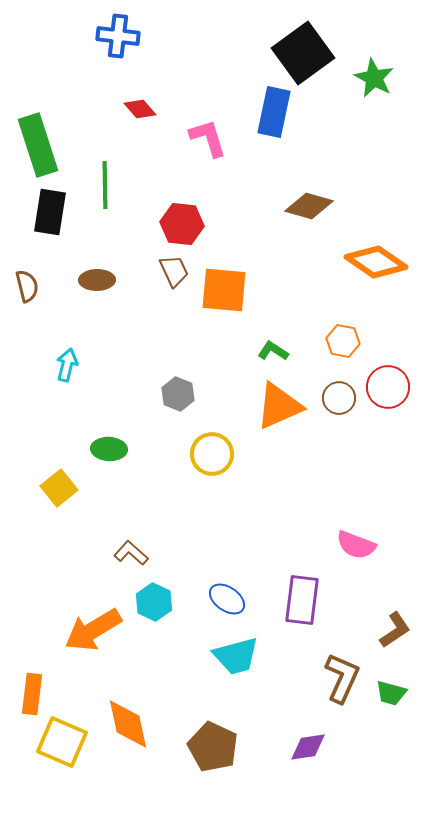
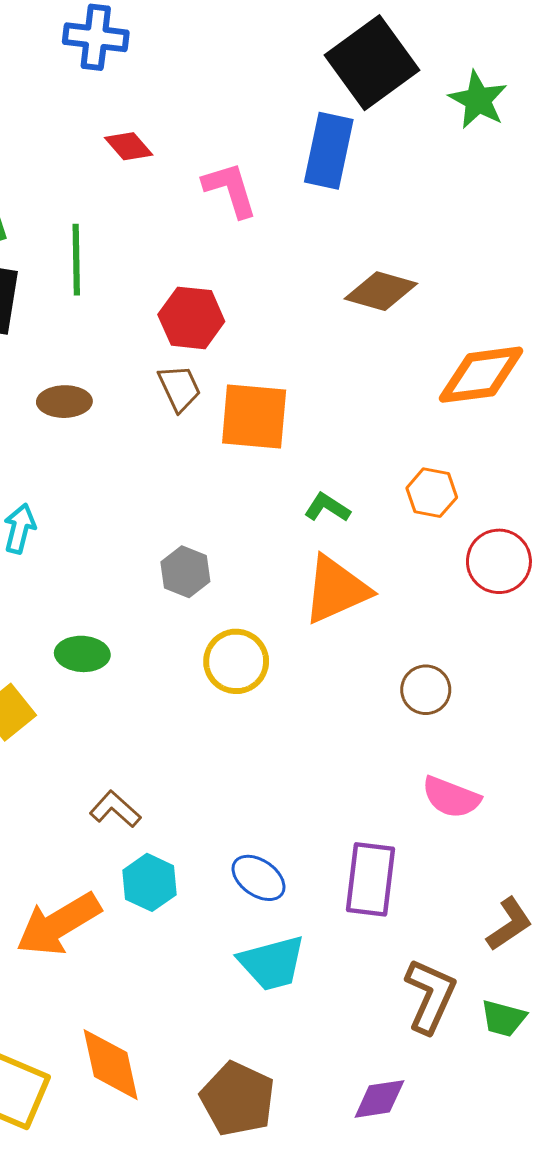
orange diamond: (376, 262) -> (481, 375), turned -42
brown circle: (339, 398) -> (426, 690), moved

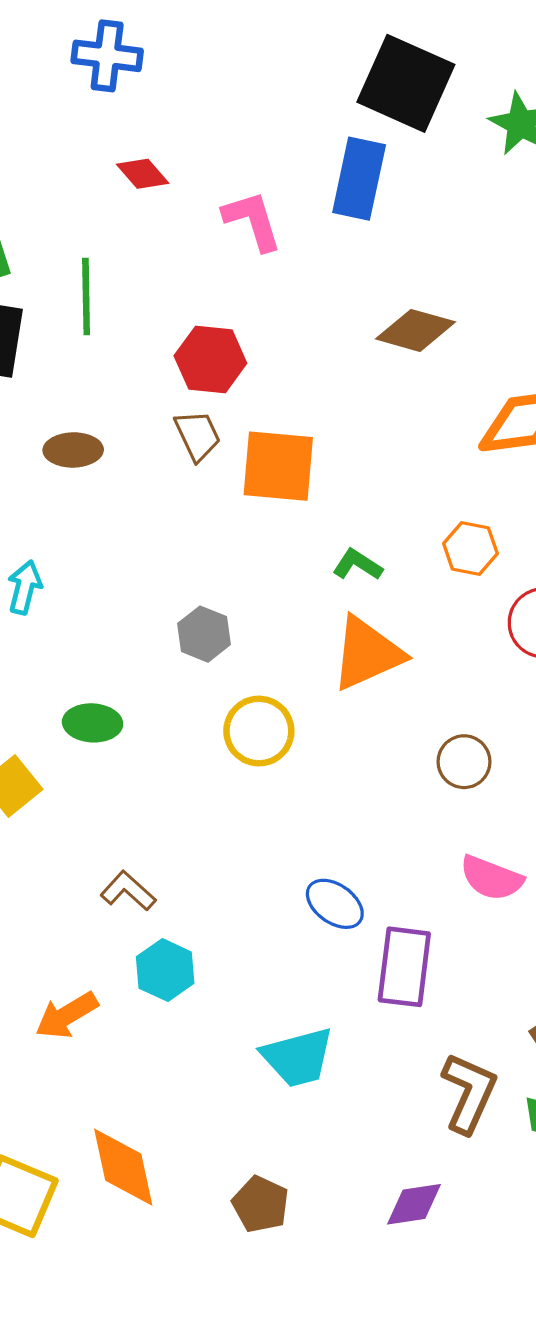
black square: (372, 63) -> (406, 83), turned -30
blue ellipse: (259, 878) -> (335, 904), moved
orange arrow: (58, 924) -> (67, 1015), size x0.7
brown pentagon: (238, 1099) -> (261, 1204), size x0.7

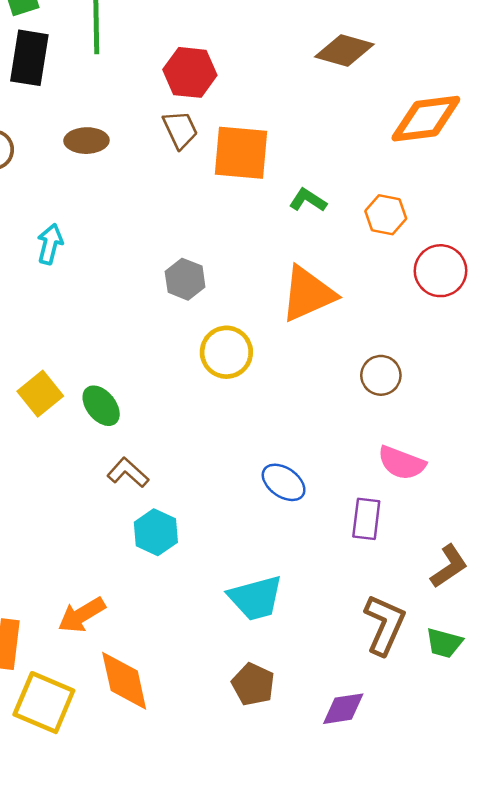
green L-shape: (357, 565) -> (308, 200), moved
green ellipse: (93, 723) -> (101, 406), moved, turned 48
purple rectangle: (404, 967) -> (366, 519), moved, size x0.7
orange arrow: (67, 1015) -> (82, 615), moved
brown pentagon: (261, 1204) -> (253, 684), moved

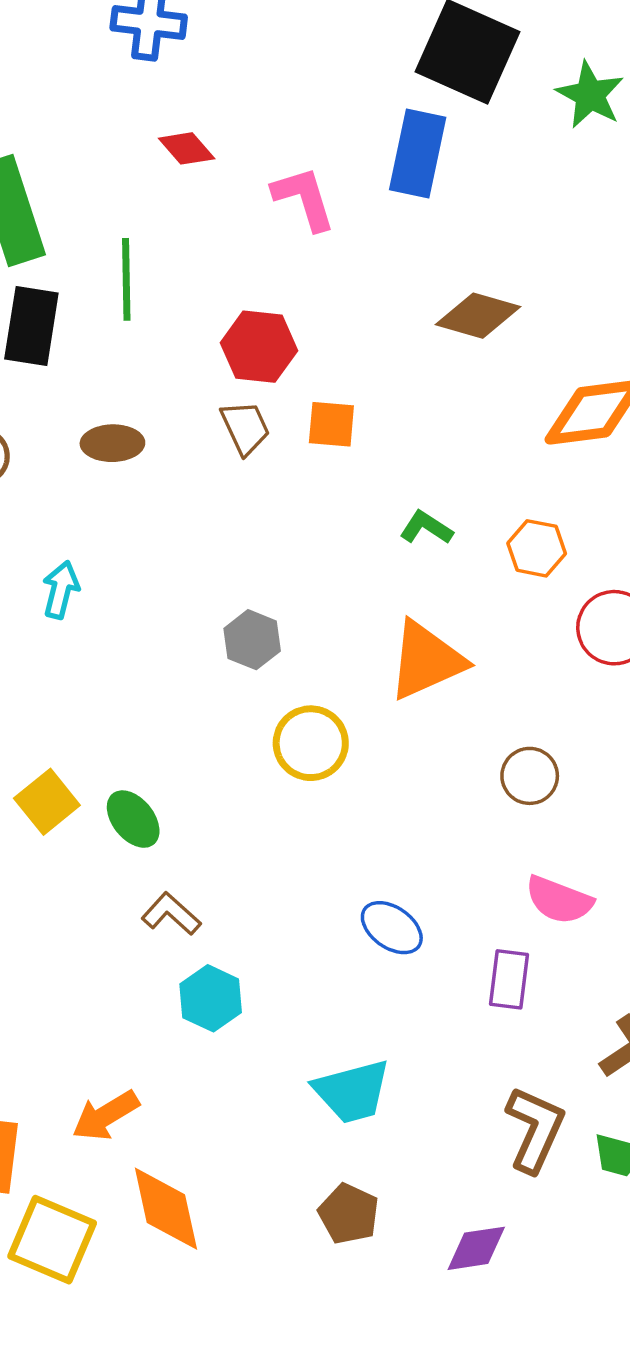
orange square: (241, 153) -> (331, 424), moved, size x0.6

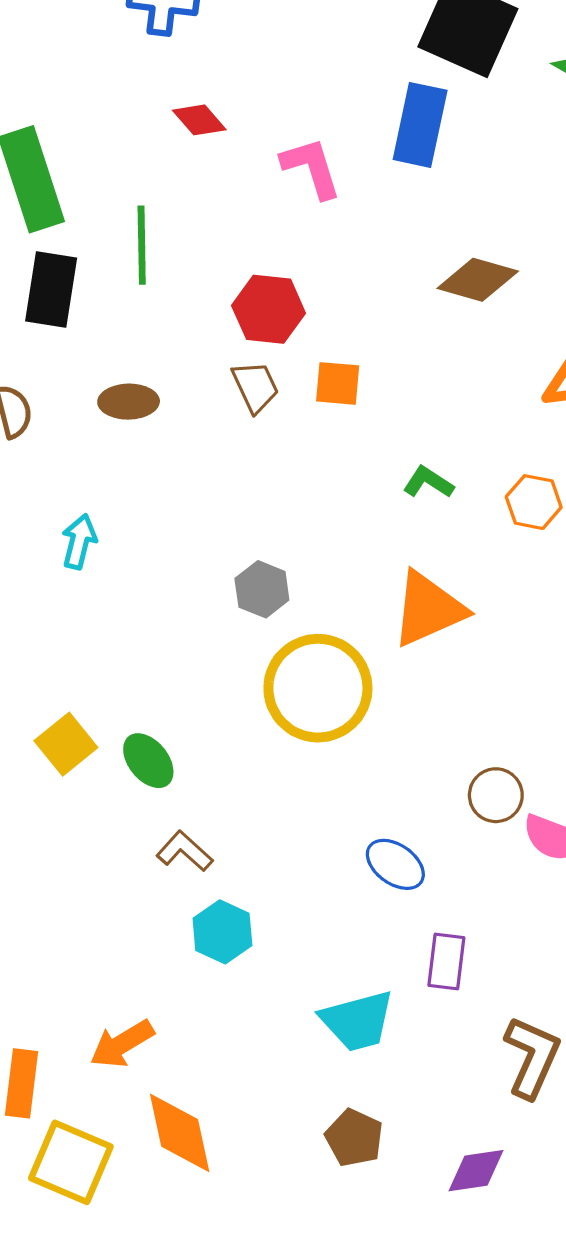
yellow circle: (311, 743) -> (318, 688), size x1.5
brown circle: (530, 776) -> (496, 795), moved
purple rectangle: (509, 979) -> (446, 962), moved

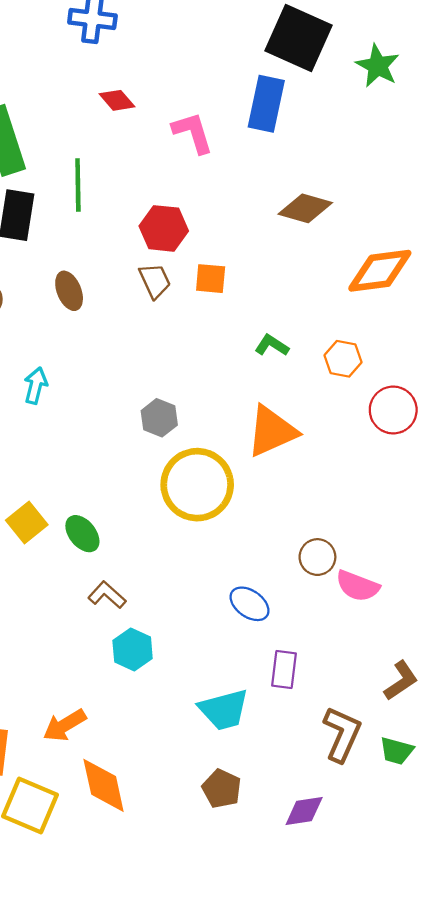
brown ellipse: (129, 402) -> (69, 291), turned 69

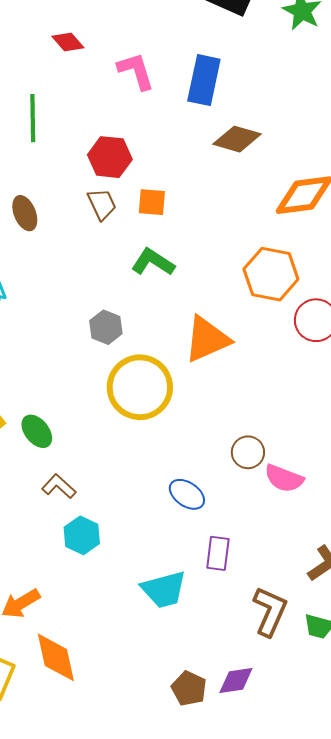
blue rectangle: (266, 104) -> (204, 80), moved
green L-shape: (272, 345) -> (153, 262), moved, size x1.4
orange hexagon: (343, 359) -> (271, 274), size x1.6
brown pentagon: (222, 789) -> (189, 688), moved

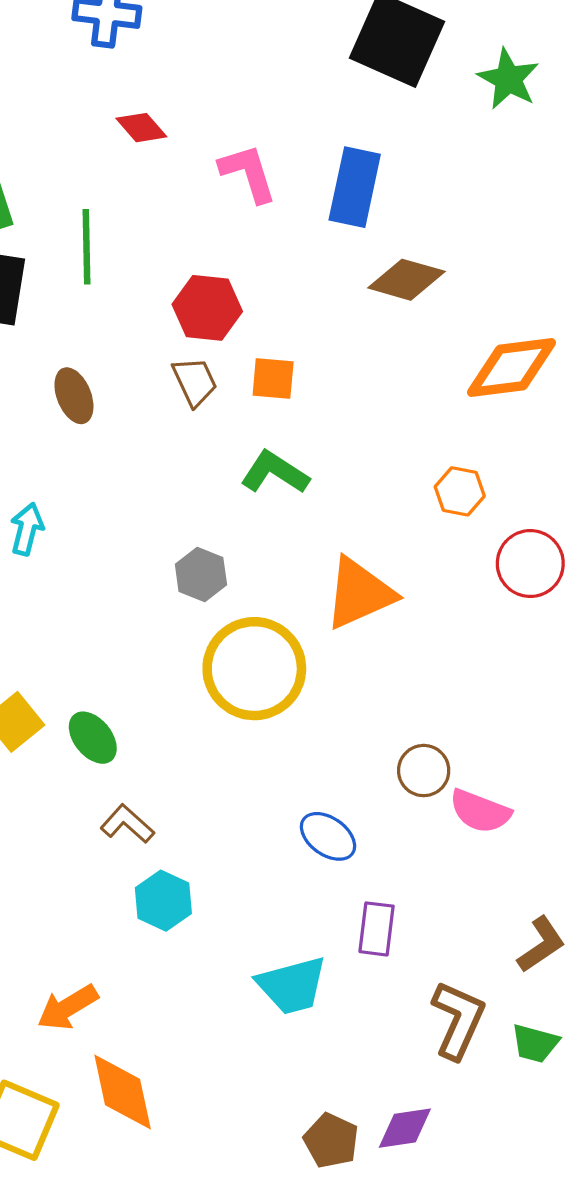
orange hexagon: (271, 274) -> (460, 491), size x0.6

